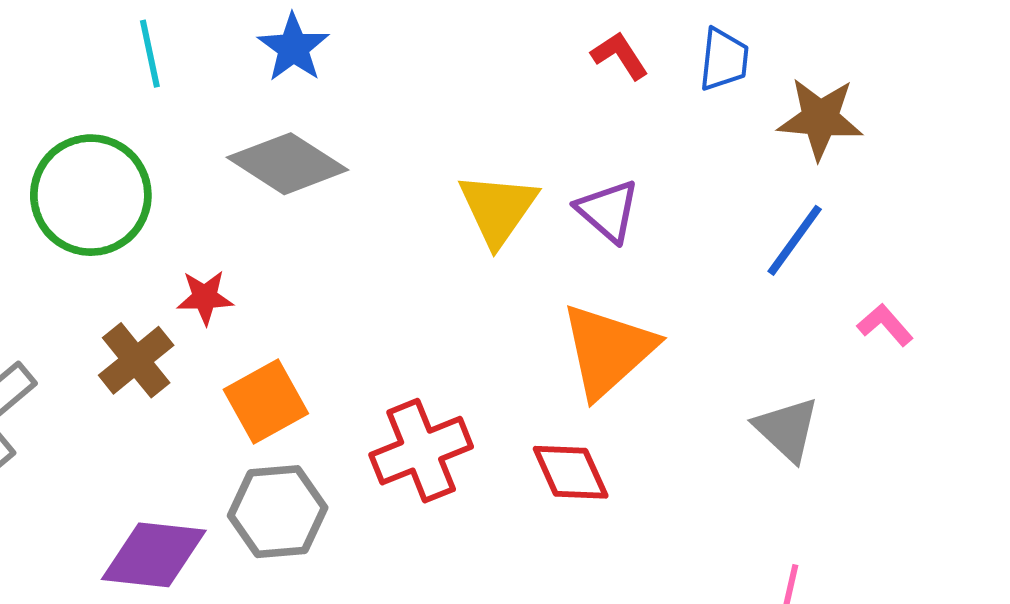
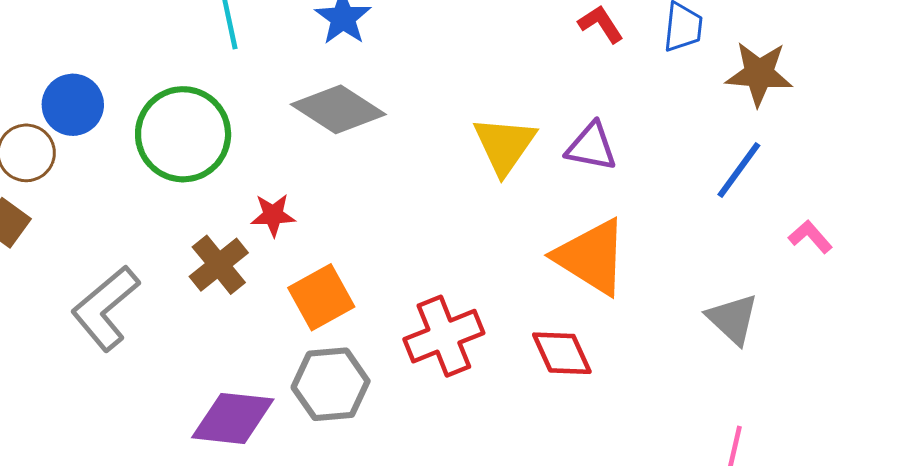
purple triangle: (608, 211) -> (591, 147), turned -30
orange triangle: (608, 350) -> (591, 257), turned -46

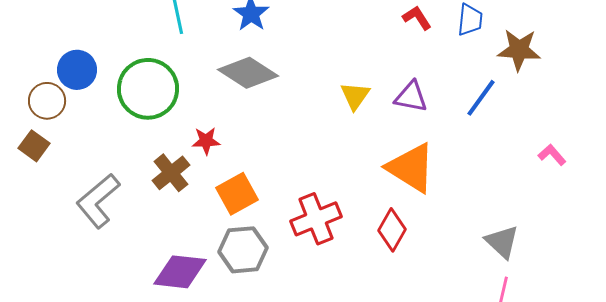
yellow triangle: (504, 145) -> (355, 96), size x0.7
blue line: (739, 170) -> (481, 98), moved
gray triangle: (733, 319) -> (502, 242), moved
red diamond: (562, 353) -> (392, 230), turned 54

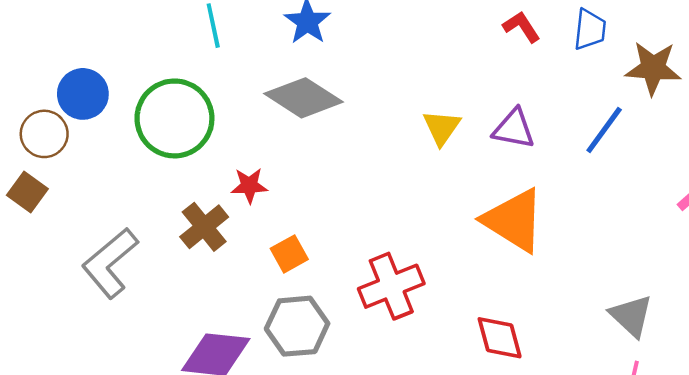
orange square: (237, 194) -> (289, 254), size x0.7
red diamond: (392, 230) -> (500, 338), moved, turned -45

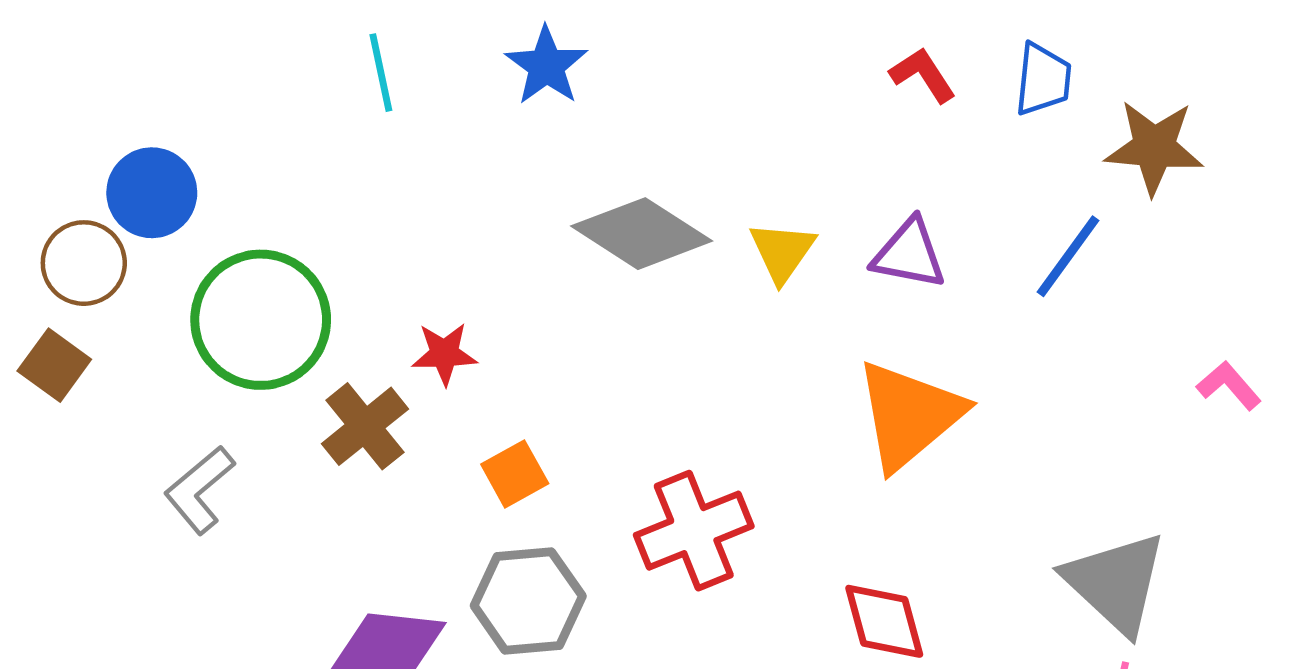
gray diamond: (303, 98) -> (642, 234), moved
green circle: (174, 118) -> (261, 320), moved
orange triangle: (514, 220) -> (909, 415), turned 48
gray L-shape: (110, 263) -> (199, 490), size x0.7
gray triangle: (631, 316) -> (1116, 583), size x1.4

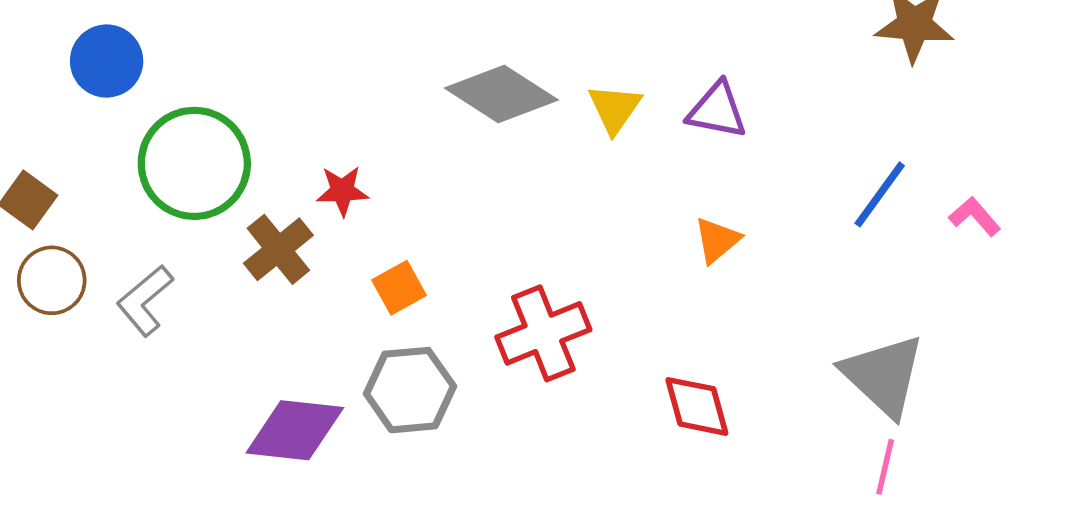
blue line: (1068, 256) -> (880, 194), moved
brown circle: (84, 263) -> (52, 280), moved
orange triangle: (909, 415) -> (717, 240), size x0.5

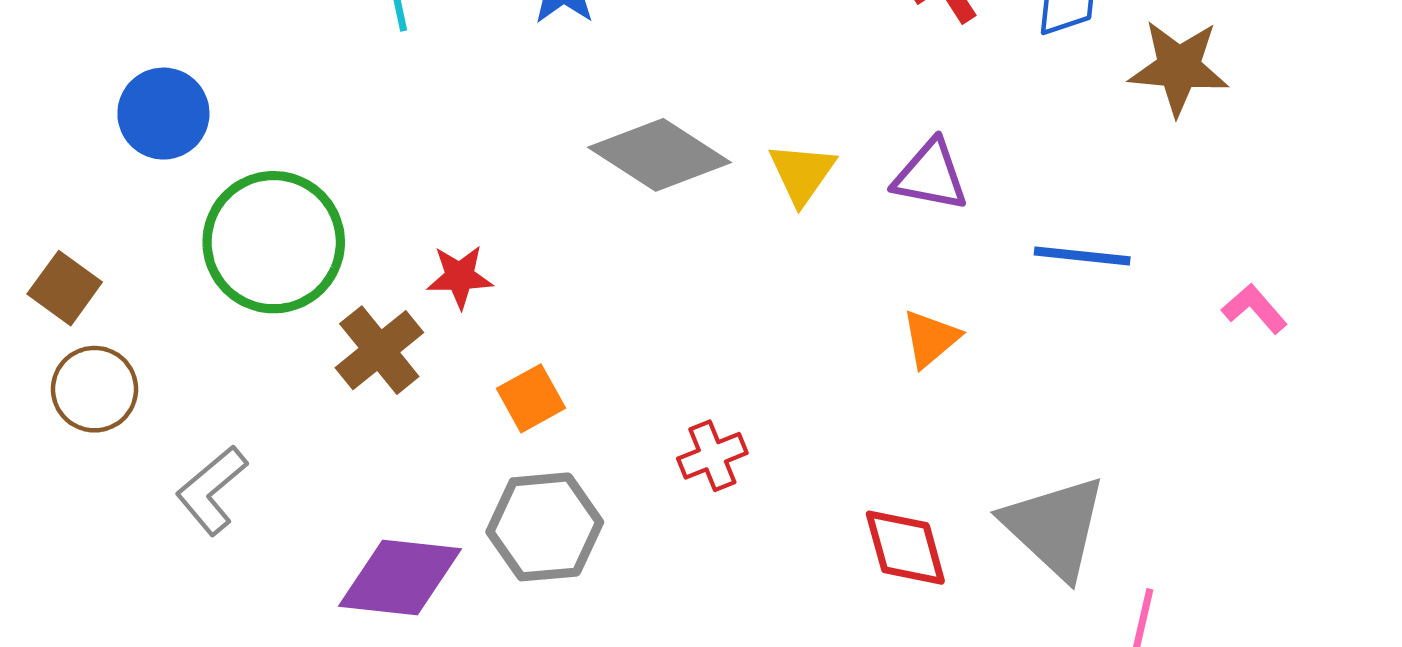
blue line: (880, 194) -> (1082, 256), moved, turned 60
gray L-shape: (145, 300) -> (212, 490), moved
red cross: (543, 333) -> (712, 456), size x0.6
gray triangle: (883, 375) -> (1055, 527), moved

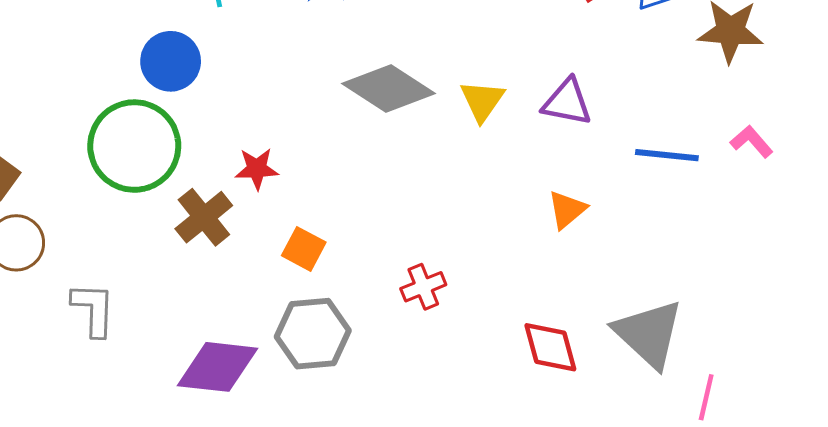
blue circle: (163, 114) -> (171, 61), moved
pink L-shape: (1254, 309) -> (752, 141), moved
orange square: (531, 398) -> (304, 249), turned -33
gray L-shape: (212, 490) -> (93, 309), turned 132

